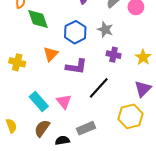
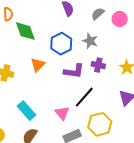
purple L-shape: (76, 67) -> (74, 71), moved
pink triangle: (64, 102) -> (62, 113), moved
yellow hexagon: (131, 116) -> (100, 124), moved

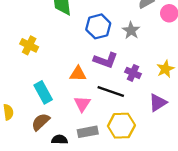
orange triangle: (38, 65) -> (78, 74), moved, turned 35
purple cross: (98, 65) -> (133, 73), moved
black line: (84, 97) -> (111, 92), turned 55

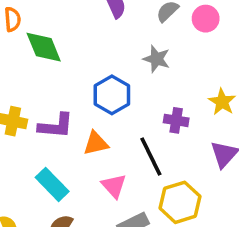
blue hexagon: (98, 26) -> (112, 95), moved
purple L-shape: (106, 60) -> (56, 126), moved
black line: (111, 92) -> (151, 156), turned 60

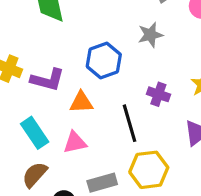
gray star: (156, 59) -> (150, 35), turned 30
pink triangle: (114, 186) -> (75, 142), moved, turned 50

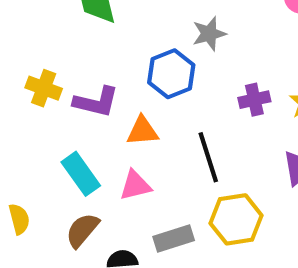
gray star: (150, 35) -> (209, 34), moved
purple cross: (158, 94) -> (254, 100), moved, turned -30

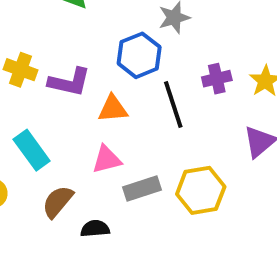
black line: (208, 157) -> (173, 105), moved
cyan rectangle: (81, 174) -> (32, 150), moved
gray rectangle: (174, 238) -> (142, 188), moved

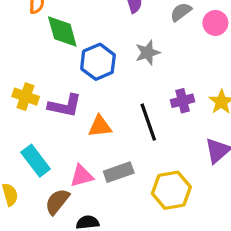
blue hexagon: (139, 55) -> (98, 62), moved
pink triangle: (107, 159) -> (82, 176), moved
gray rectangle: (142, 188) -> (119, 172), moved

